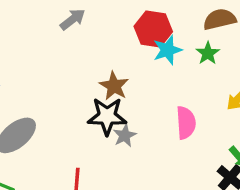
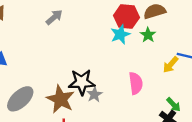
red hexagon: (153, 29) -> (126, 17), moved
brown star: (114, 86) -> (60, 99), moved, size x1.4

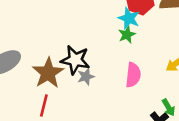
cyan star: (120, 34) -> (129, 18), turned 30
green star: (148, 35) -> (127, 35), moved

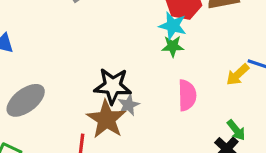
green star: (127, 35) -> (173, 46), turned 30
brown star: (48, 73) -> (106, 119), moved

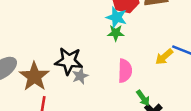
brown star: (106, 119) -> (34, 76), moved
green arrow: (236, 130) -> (143, 98), moved

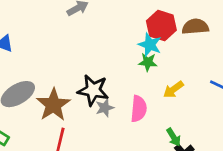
yellow arrow: (164, 57) -> (173, 89), moved
pink semicircle: (125, 71) -> (139, 109), moved

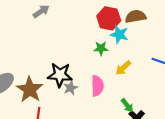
cyan star: (150, 45) -> (119, 35), moved

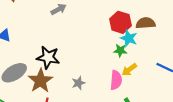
green star: (101, 48) -> (120, 50), moved
black star: (60, 75) -> (48, 57), moved
pink semicircle: (97, 86) -> (116, 80), moved

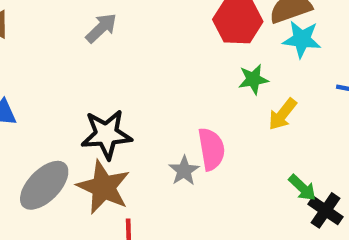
cyan star: (129, 38) -> (302, 39), moved
pink semicircle: (116, 80) -> (211, 149), moved

